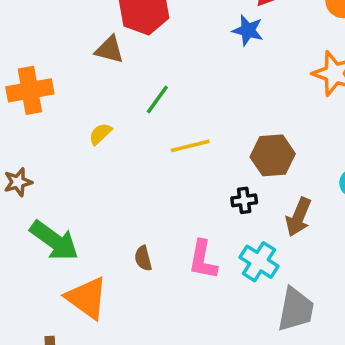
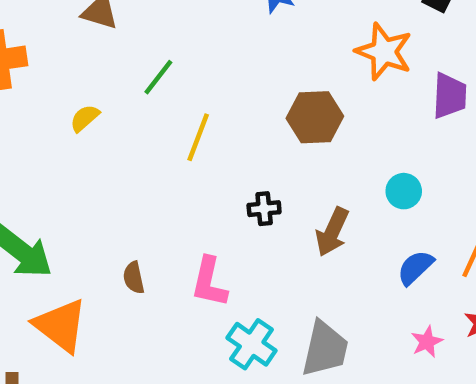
yellow line: (190, 146) -> (198, 137), turned -57
brown hexagon: (273, 155) -> (315, 117), moved
cyan cross: (259, 262) -> (252, 344), moved

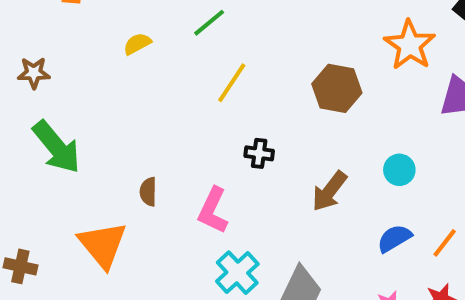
black cross: (264, 209) -> (259, 153), moved
orange triangle: (61, 325) -> (103, 245), moved

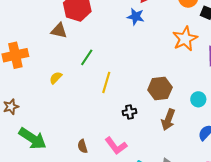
orange star: (410, 45) -> (185, 39), turned 30
brown hexagon: (337, 88) -> (160, 89), moved
pink L-shape: (213, 210) -> (116, 146), turned -45

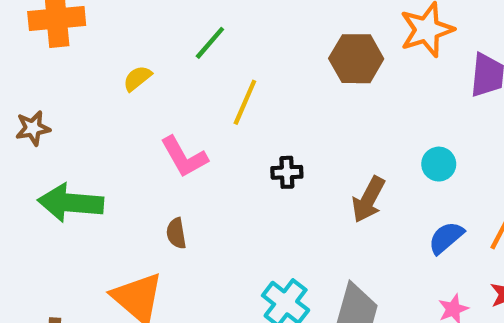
brown hexagon: (160, 89) -> (356, 59), moved
green arrow: (33, 139) -> (71, 203), turned 144
pink L-shape: (116, 146) -> (184, 157), moved

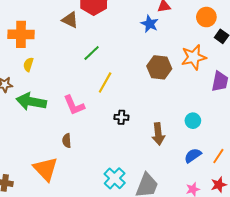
yellow semicircle: (137, 78) -> (28, 65), moved, turned -40
brown arrow: (368, 199) -> (158, 134), turned -40
green arrow: (71, 203) -> (31, 102), moved

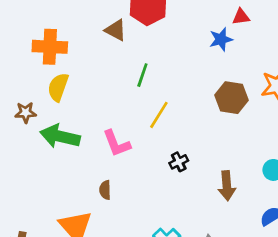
blue star: (150, 24) -> (221, 39), turned 30
green line: (92, 53) -> (142, 75), turned -30
yellow semicircle: (28, 65) -> (58, 87), size x1.5
black cross: (121, 117) -> (179, 162), turned -32

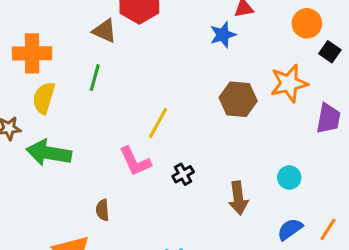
green line: (142, 75) -> (95, 78), moved
pink L-shape: (117, 143) -> (135, 161), moved

